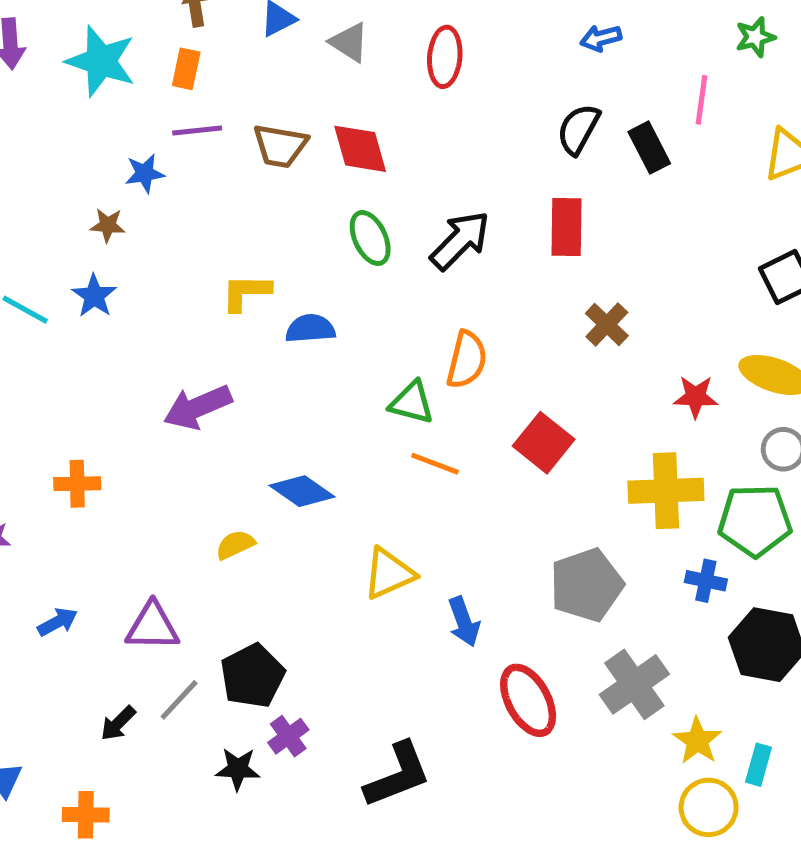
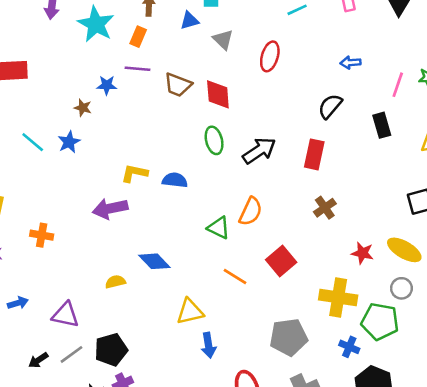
pink line: (701, 100) -> (398, 85), moved
black rectangle: (649, 148) -> (382, 125), moved
yellow L-shape: (246, 292) -> (134, 173), moved
orange line: (435, 464) -> (235, 277), moved
blue arrow: (464, 622) -> (209, 345), moved

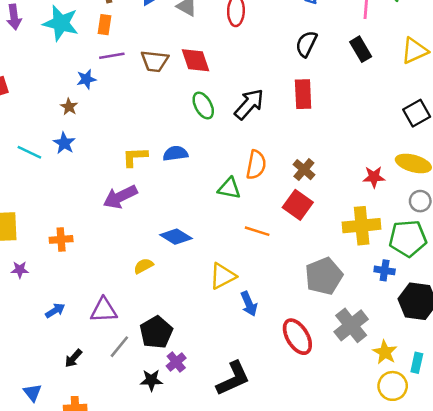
brown star: (83, 108) -> (69, 107), turned 30
brown cross: (325, 208) -> (304, 170), moved
black arrow: (38, 360) -> (73, 358), moved

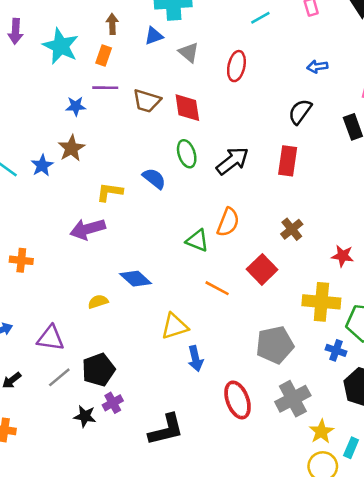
brown star: (69, 107) -> (72, 148), moved, size x1.5
blue semicircle: (175, 153) -> (154, 178), moved, turned 35
brown cross: (304, 170) -> (292, 229), moved

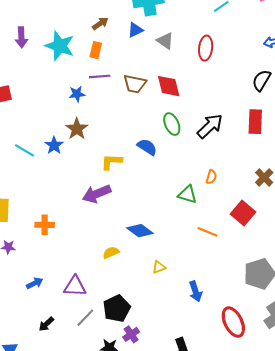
brown arrow: (112, 24) -> (100, 24), turned 63
orange semicircle: (228, 222) -> (211, 177), size x0.6
yellow triangle: (175, 326) -> (159, 267), moved, size x0.6

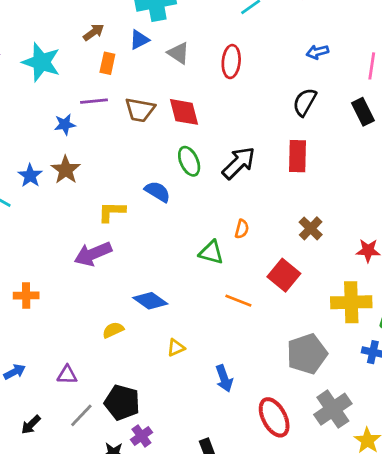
orange rectangle: (96, 50) -> (107, 63), moved
blue star: (54, 145) -> (30, 176), moved
purple triangle: (75, 286) -> (67, 375), size x0.7
black pentagon: (117, 308) -> (122, 403), turned -30

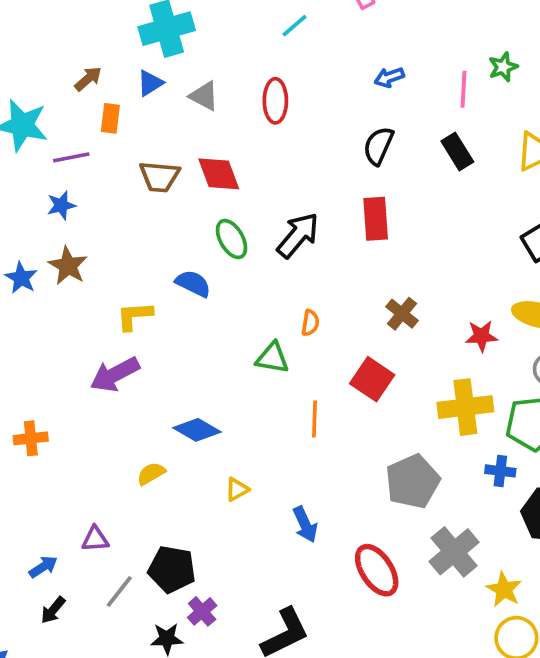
purple line: (94, 101) -> (71, 157), moved
orange line: (238, 301) -> (314, 419), turned 76
blue arrow: (15, 372) -> (43, 567), moved

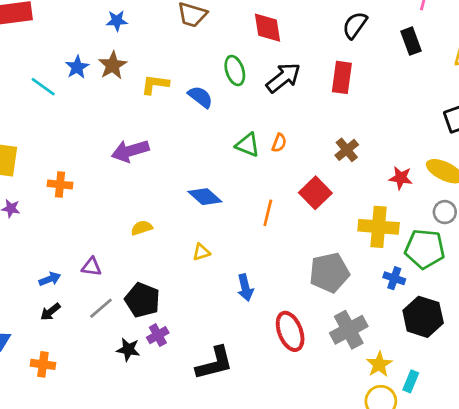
red diamond: (219, 174) -> (268, 28), moved
yellow L-shape: (134, 316) -> (155, 84), moved
green triangle: (272, 358) -> (248, 145), moved
blue diamond: (197, 430) -> (205, 197), moved

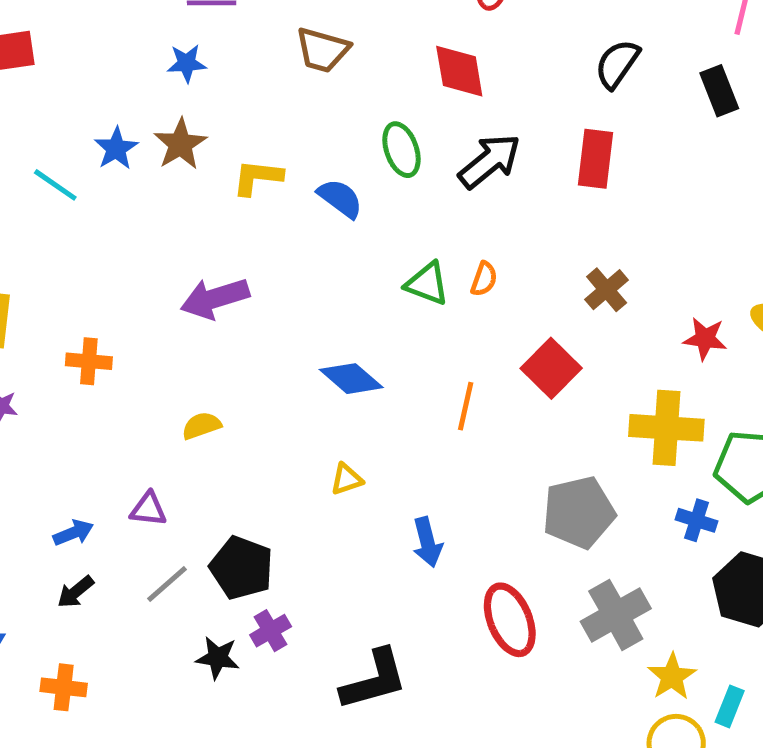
yellow semicircle: (142, 228) -> (201, 426), moved

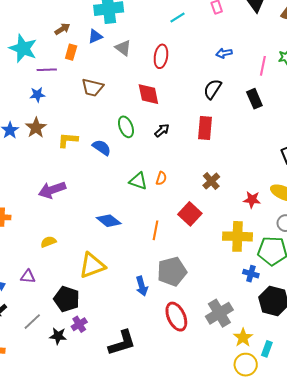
black arrow: (490, 161) -> (162, 130), size x0.6
yellow triangle: (347, 479) -> (92, 265), moved, size x2.0
gray pentagon: (579, 512) -> (172, 272), moved
gray line: (167, 584) -> (32, 322), moved

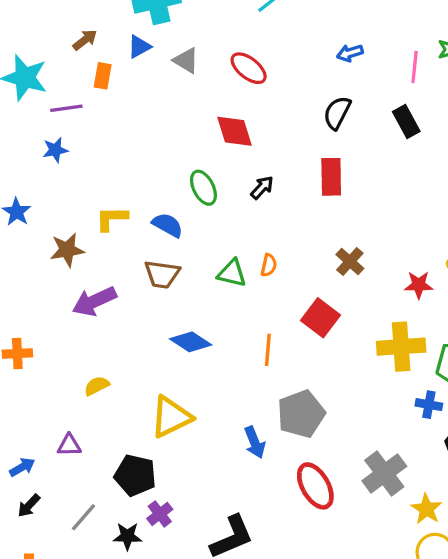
red ellipse: (161, 56) -> (249, 68), turned -55
brown trapezoid: (93, 87) -> (162, 274), moved
brown star: (36, 128) -> (67, 250), moved, turned 30

